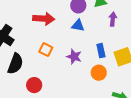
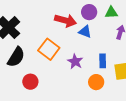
red arrow: (44, 19) -> (66, 20), moved
orange square: (46, 50) -> (49, 49), size x1.5

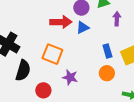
blue triangle: (85, 32) -> (83, 28), turned -32
purple star: (75, 61) -> (70, 77), moved

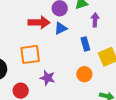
blue rectangle: (107, 51) -> (85, 44), moved
orange square: (52, 54) -> (30, 54), turned -30

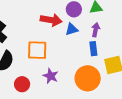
purple arrow: (95, 20) -> (96, 30), moved
orange circle: (84, 74) -> (88, 78), size x1.6

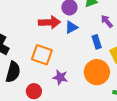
purple arrow: (96, 30) -> (107, 21), moved, turned -40
orange square: (37, 50) -> (42, 55), turned 30

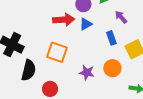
orange circle: (97, 72) -> (112, 68), size x0.7
purple star: (60, 77) -> (87, 73), moved

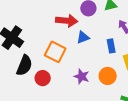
blue triangle: (86, 24) -> (83, 37), moved
red circle: (50, 89) -> (43, 78), moved

